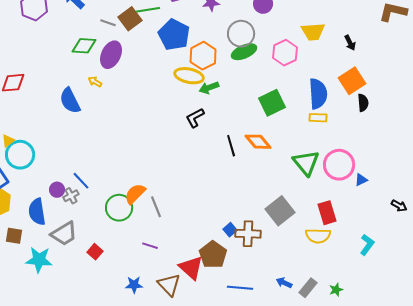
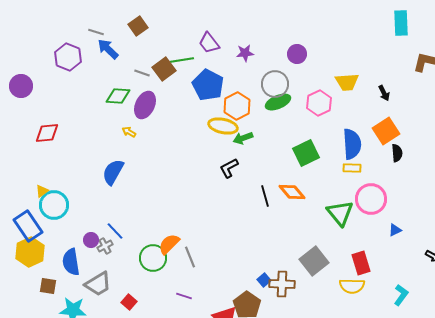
blue semicircle: (70, 101) -> (113, 172), moved, turned 56
pink circle: (339, 165) -> (371, 199), moved

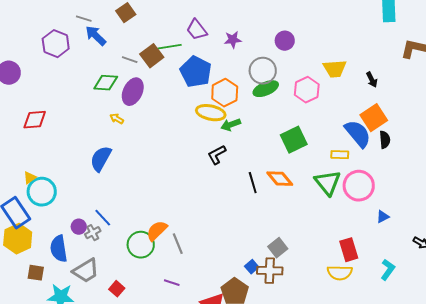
blue semicircle: (352, 144) -> (358, 134), moved, turned -36
green triangle: (340, 213) -> (328, 183), moved
gray square: (314, 261) -> (278, 248), moved, size x0.7
cyan L-shape: (401, 295) -> (388, 270), moved

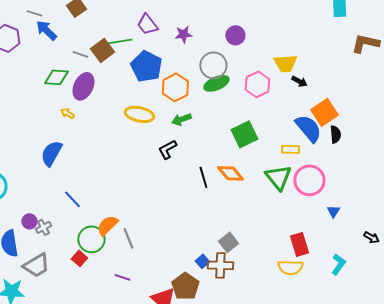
black arrow: (372, 80) -> (299, 81), moved, turned -35
yellow ellipse: (211, 113) -> (139, 114), moved
blue triangle: (383, 217) -> (333, 211), turned -32
blue line: (103, 218) -> (72, 199), moved
red square: (117, 289) -> (79, 258), moved

